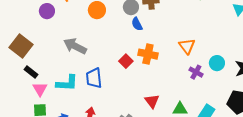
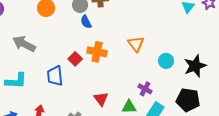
purple cross: (196, 72) -> (145, 89), moved
blue trapezoid: (94, 78) -> (55, 76), moved

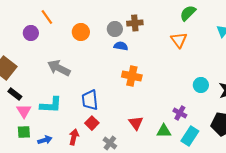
blue semicircle: (86, 22) -> (121, 46), turned 128
orange triangle: (136, 44) -> (179, 40), moved
red square: (75, 59) -> (92, 123), moved

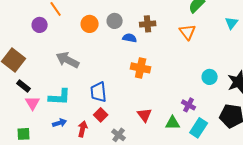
brown cross: (135, 23) -> (148, 24), moved
gray circle: (115, 29) -> (115, 21), moved
green square: (24, 132) -> (24, 134), moved
blue arrow: (45, 140) -> (60, 123), moved

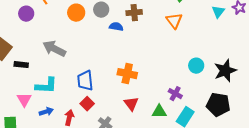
orange cross: (141, 68) -> (127, 74), moved
black rectangle: (24, 86) -> (21, 65), moved, turned -32
pink triangle: (33, 103) -> (24, 100), moved

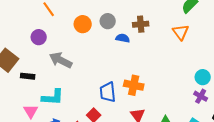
purple circle: (26, 14) -> (39, 37), moved
blue trapezoid: (85, 81) -> (108, 92), moved
purple cross: (175, 94) -> (201, 96), moved

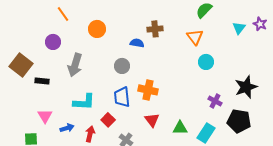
gray circle: (108, 21) -> (122, 66), moved
gray arrow: (61, 60) -> (75, 65), turned -100
cyan circle: (203, 77) -> (206, 62), moved
cyan L-shape: (53, 97) -> (84, 102), moved

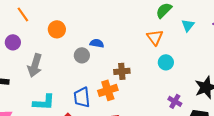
cyan triangle: (239, 28) -> (188, 25), moved
brown cross: (155, 29) -> (122, 71), moved
gray circle: (122, 66) -> (82, 55), moved
orange cross: (148, 90) -> (108, 90), turned -30

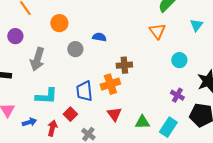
cyan triangle: (188, 25) -> (196, 25), moved
gray circle: (82, 55) -> (75, 49), moved
cyan circle: (166, 62) -> (179, 60), moved

